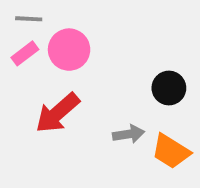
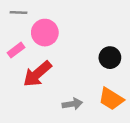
pink rectangle: (25, 53) -> (16, 50), moved
gray arrow: (129, 134) -> (72, 104), moved

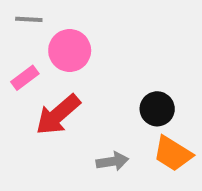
black circle: (110, 58) -> (157, 109), moved

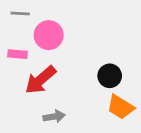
pink rectangle: (25, 78) -> (17, 54), turned 42
gray arrow: (112, 161) -> (54, 117), moved

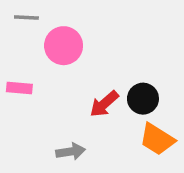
pink rectangle: (17, 54) -> (19, 88), moved
red arrow: (40, 80) -> (104, 104), moved, size x0.7

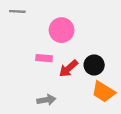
pink circle: (64, 46) -> (62, 30), moved
pink rectangle: (19, 88) -> (44, 58), moved

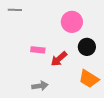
pink circle: (62, 30) -> (72, 22), moved
black circle: (94, 65) -> (87, 47), moved

